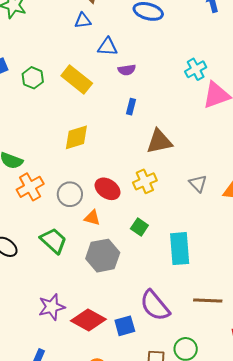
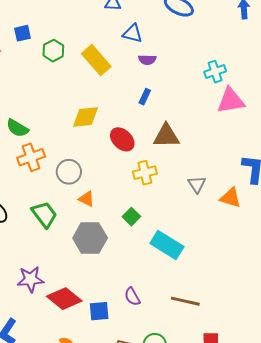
red ellipse: (108, 189) -> (122, 139), moved
cyan rectangle: (180, 249) -> (167, 245), turned -64
purple semicircle: (155, 306) -> (132, 297), size x0.6

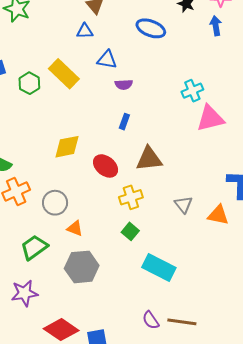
yellow rectangle: (96, 60) -> (64, 74), moved
green trapezoid: (44, 214) -> (34, 247), turned -84
green square: (131, 217) -> (130, 231), moved
purple star: (31, 279) -> (24, 293), moved
purple semicircle: (132, 297) -> (151, 320), moved

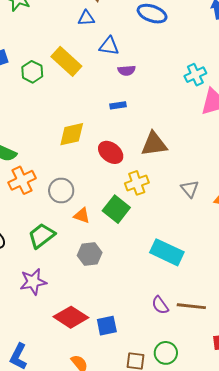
blue rectangle: (124, 122) -> (118, 105), moved, turned 63
green square: (130, 231) -> (116, 209), moved, size x1.5
gray hexagon: (82, 267) -> (90, 254), size x0.7

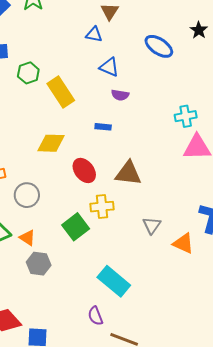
yellow rectangle: (66, 61) -> (61, 92), moved
orange triangle: (82, 216) -> (27, 238), moved
purple semicircle: (160, 305) -> (95, 316), moved

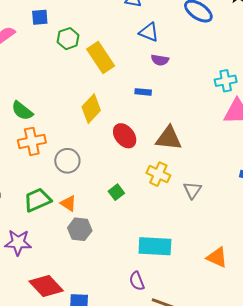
yellow diamond: (51, 143) -> (91, 109), turned -48
yellow cross: (102, 207) -> (158, 174), moved, turned 30
green square: (76, 227) -> (116, 192), size x0.6
orange triangle: (183, 243) -> (217, 257), moved
cyan rectangle: (114, 281) -> (155, 246), turned -36

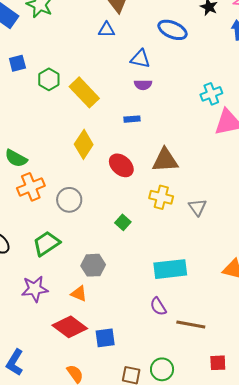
blue triangle: (149, 32) -> (140, 59), moved
orange triangle: (68, 203) -> (79, 294), moved

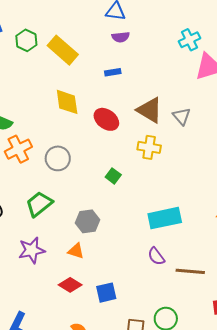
yellow diamond: (84, 144) -> (67, 102), turned -36
brown triangle: (165, 160) -> (150, 110), turned 40
gray triangle: (197, 207) -> (182, 116), moved
red diamond: (70, 327) -> (70, 285), size x0.7

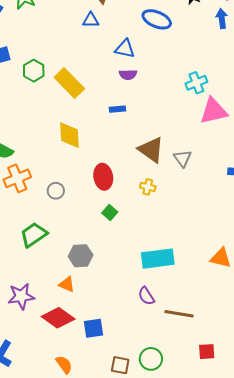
red ellipse: (106, 119) -> (103, 177), moved, turned 40
yellow cross: (149, 147) -> (148, 187), size x0.7
gray circle: (58, 158) -> (56, 191), size x0.7
purple star: (32, 250) -> (21, 296), moved
red diamond: (70, 285) -> (58, 318), size x1.4

